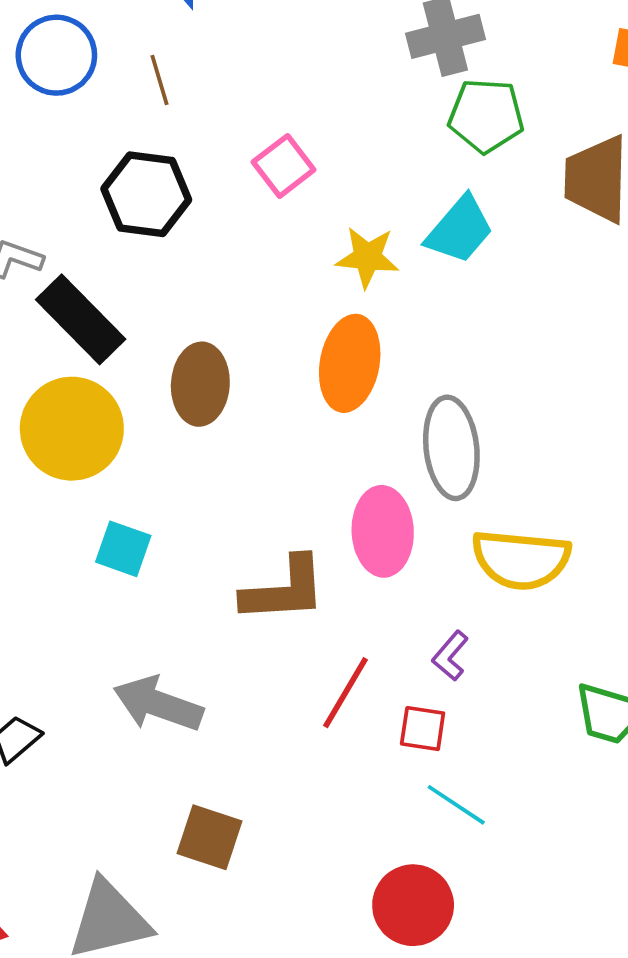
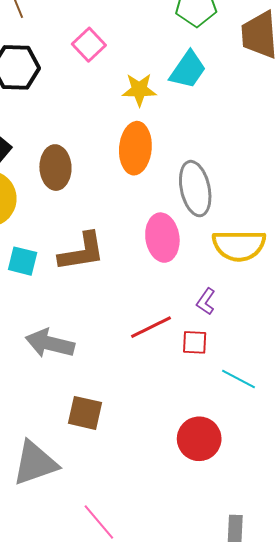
brown L-shape: (284, 590) -> (82, 252), moved
red line: (345, 693) -> (151, 327), turned 39
cyan line: (456, 805) -> (239, 379), moved

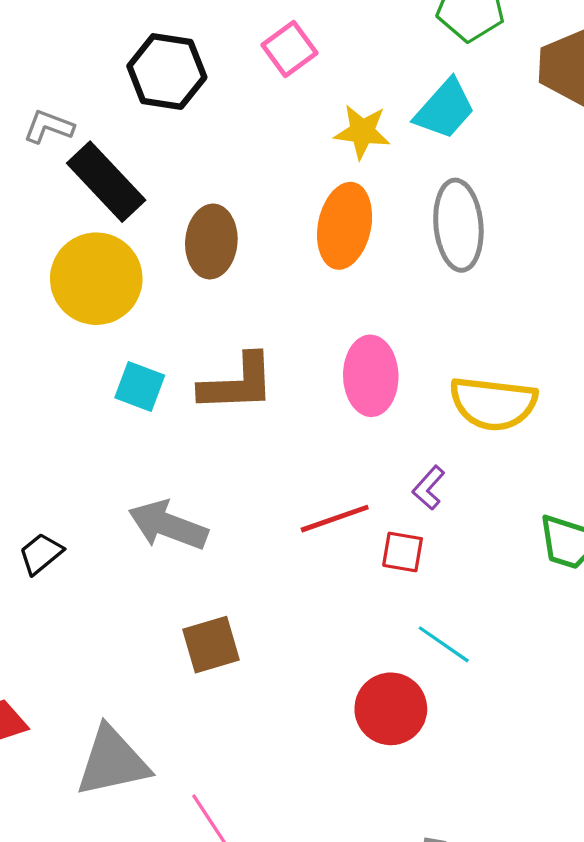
gray ellipse: (195, 189) -> (458, 225), moved
cyan line: (239, 379) -> (444, 644), moved
brown square: (85, 413) -> (211, 645), turned -36
gray triangle: (35, 463) -> (112, 762), moved

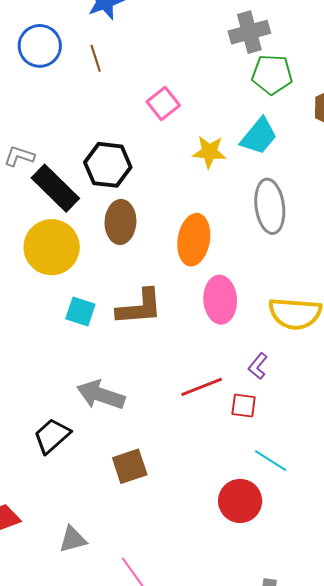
black hexagon: (167, 72) -> (108, 165), moved
orange ellipse: (345, 226) -> (194, 240), moved
black trapezoid: (41, 554) -> (52, 436), moved, size x1.4
gray triangle: (112, 762) -> (73, 539), size x0.6

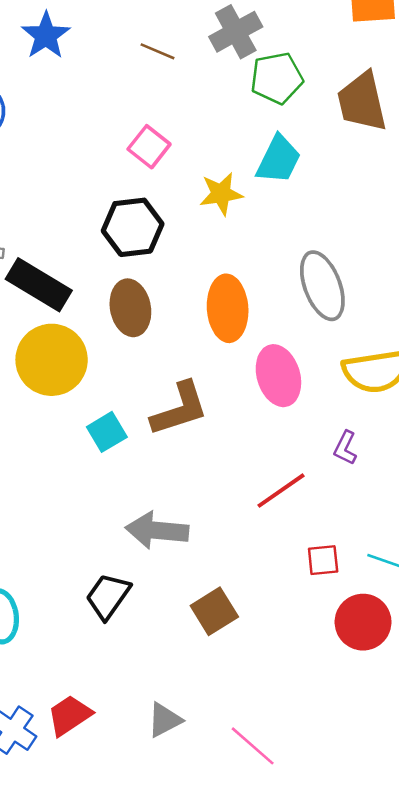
brown line: (96, 58) -> (157, 51), moved, turned -36
black hexagon: (108, 165) -> (133, 227), moved
gray ellipse: (270, 206) -> (322, 286), moved
cyan square: (80, 311) -> (107, 432), turned -36
red square: (244, 406) -> (323, 560), moved

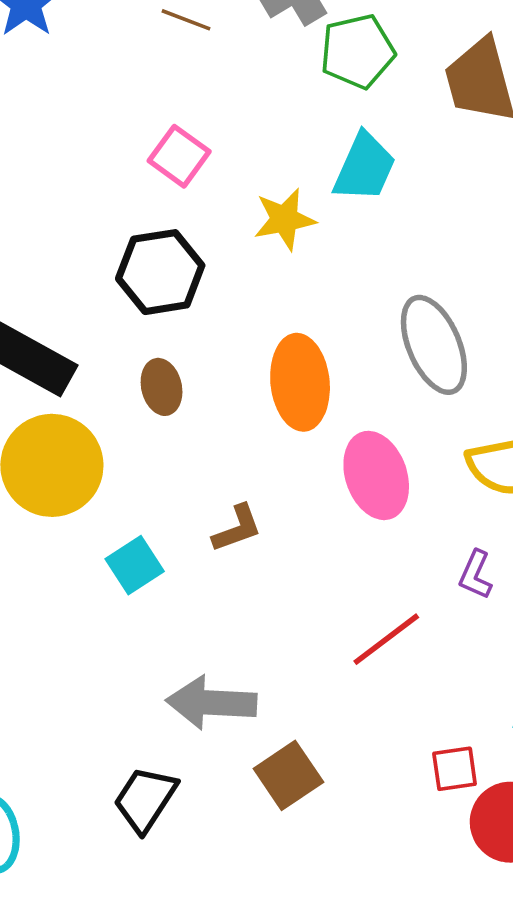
brown ellipse: (130, 308) -> (162, 387), size x0.7
brown L-shape: (180, 409) -> (237, 528), size x0.6
red square: (323, 560) -> (455, 769), moved
brown square: (214, 611) -> (288, 775), moved

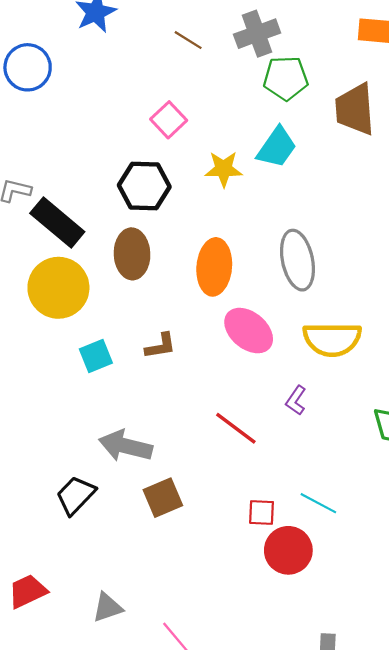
brown ellipse: (162, 387) -> (132, 254), size x1.5
pink ellipse: (376, 475) -> (249, 331), turned -42
red line: (386, 639) -> (236, 428), turned 63

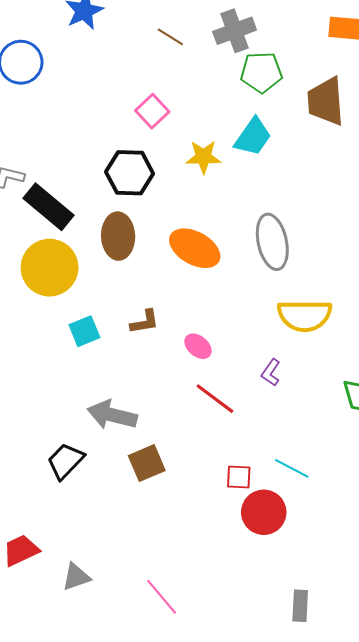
orange ellipse: (214, 267) -> (195, 248), turned -66
pink ellipse: (249, 331) -> (198, 346), moved, size x0.6
gray triangle: (107, 607) -> (76, 577), moved

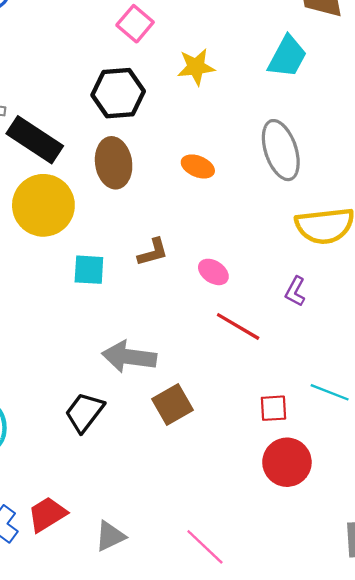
cyan trapezoid: (253, 137) -> (287, 57), moved
orange ellipse: (195, 248) -> (198, 166), size x0.6
cyan square: (84, 331) -> (89, 270), turned 32
red circle: (264, 512) -> (287, 462), moved

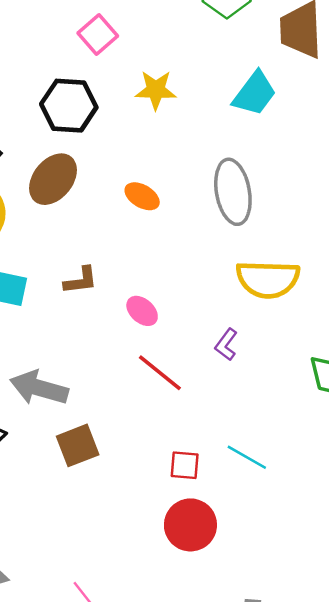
brown ellipse: (114, 163) -> (53, 179), turned 39

